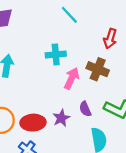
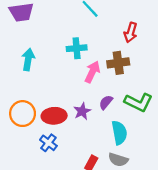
brown cross: (98, 69) -> (118, 63), turned -30
purple semicircle: (85, 109) -> (106, 102), turned 63

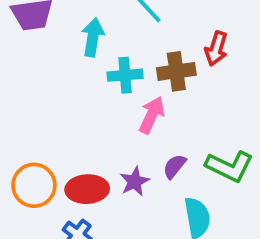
cyan arrow: (28, 59) -> (93, 37), moved
brown cross: (118, 63) -> (176, 71), moved

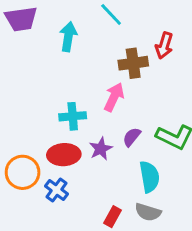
cyan cross: (125, 75) -> (73, 116), moved
orange circle: (34, 185) -> (23, 172), moved

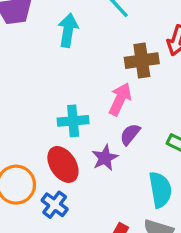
purple semicircle: (132, 137) -> (130, 134), moved
red ellipse: (64, 155) -> (63, 164), turned 60

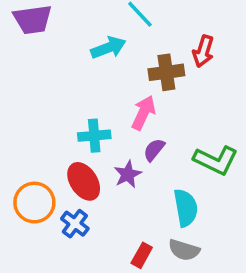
cyan arrow: (68, 30) -> (108, 48), moved, turned 60

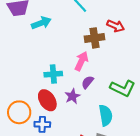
cyan arrow: (108, 48) -> (41, 23), moved
red arrow: (203, 51) -> (116, 26), turned -84
blue cross: (75, 224) -> (42, 124), turned -35

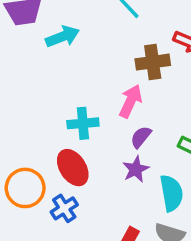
purple star: (72, 96) -> (136, 169), moved
blue cross: (42, 124) -> (64, 208), turned -35

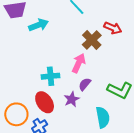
brown cross: (153, 62) -> (92, 40), turned -36
purple star: (136, 169) -> (72, 99), moved

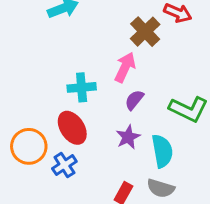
purple star: (72, 99) -> (128, 137), moved

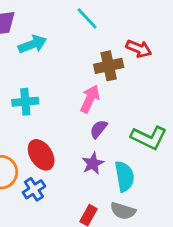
brown cross: (145, 32) -> (109, 66), turned 32
cyan cross: (82, 87) -> (25, 102), moved

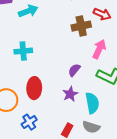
pink arrow: (90, 99) -> (99, 49), moved
red ellipse: (41, 155) -> (34, 88), turned 35
blue cross: (34, 189) -> (29, 122), moved

